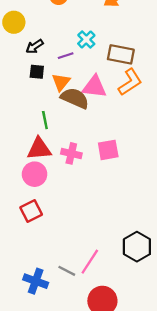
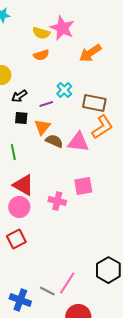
pink triangle: (94, 87) -> (78, 142), moved
brown semicircle: (75, 98) -> (54, 141), size x0.7
green line: (45, 120) -> (13, 152), moved
red triangle: (39, 149) -> (23, 185), turned 35
pink cross: (71, 153) -> (57, 201), moved

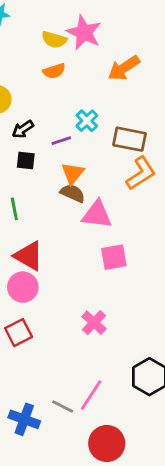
orange triangle: (42, 127) -> (73, 173), moved
pink triangle: (78, 142) -> (97, 215), moved
pink cross: (57, 201) -> (94, 323), moved, turned 30

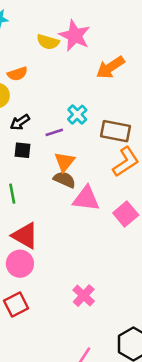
orange semicircle: (54, 71) -> (17, 74), moved
pink square: (114, 257) -> (126, 214), moved, turned -30

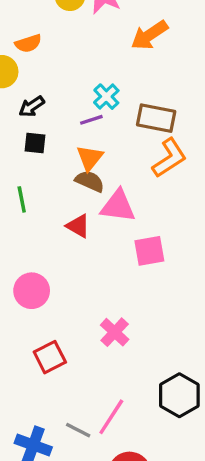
purple line: (54, 132) -> (91, 120), moved
pink square: (126, 214) -> (149, 251), moved, turned 30
red triangle: (25, 236) -> (78, 226), moved, size x0.7
red square: (16, 304) -> (50, 357), moved

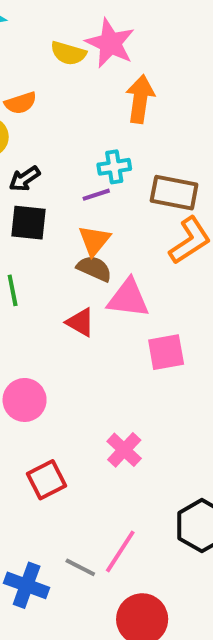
orange arrow: (149, 35) -> (140, 99), moved, turned 132
cyan cross: (106, 97) -> (114, 167), turned 35
black square: (35, 143) -> (29, 223), size x1.4

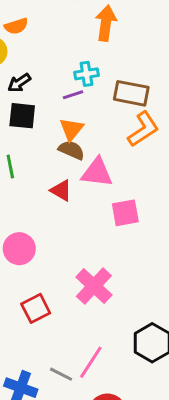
pink cross: (124, 450) -> (94, 286), size x1.4

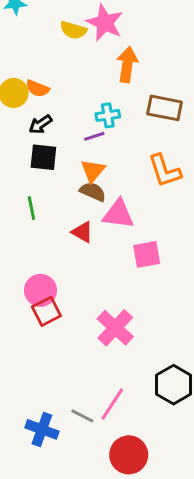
orange semicircle: (16, 26) -> (37, 88), moved, turned 40
brown rectangle: (131, 93) -> (165, 108), moved
orange L-shape: (143, 129) -> (165, 171), turned 105
red square: (36, 308) -> (46, 311), moved

